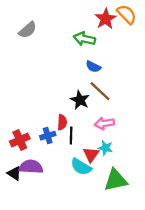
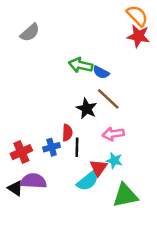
red star: (106, 19) -> (138, 36), moved, turned -30
green arrow: (84, 39) -> (81, 65), moved
cyan semicircle: (81, 167) -> (88, 181), turned -70

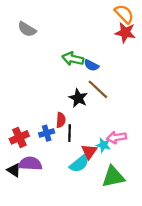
gray semicircle: (30, 33) -> (27, 29), turned 72
pink arrow: (113, 134) -> (117, 137), moved

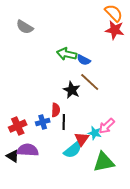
pink arrow: (117, 137) -> (107, 126), turned -36

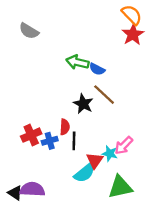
red star: (115, 30) -> (133, 34), turned 30
red cross: (18, 126) -> (31, 135), moved
purple semicircle: (28, 150) -> (32, 189), moved
black triangle: (13, 156) -> (15, 193), moved

